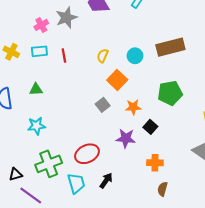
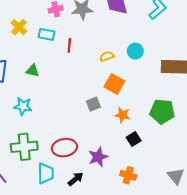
yellow semicircle: (103, 56) -> (107, 56), turned 32
cyan circle: (135, 56) -> (135, 51), moved
orange square: (117, 80) -> (114, 84), turned -30
purple star: (126, 138) -> (98, 157), moved, turned 30

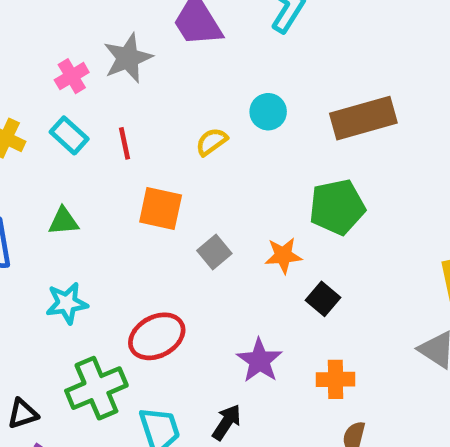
cyan rectangle: (47, 34) -> (69, 135), turned 49
orange square: (114, 84) -> (161, 208), moved
green pentagon: (162, 111) -> (337, 207), moved
red ellipse: (64, 148) -> (157, 336), moved

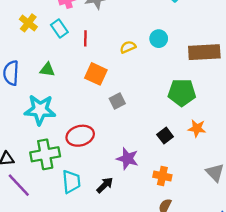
orange star: (283, 255) -> (197, 128), moved
cyan star: (67, 303) -> (40, 110), size x1.5
purple star: (260, 361) -> (127, 159), turned -30

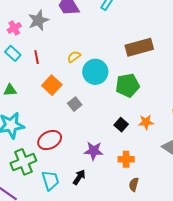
cyan circle: (159, 39) -> (95, 72), moved, size x1.6
orange square: (96, 74) -> (52, 85), turned 30
orange star: (197, 128) -> (146, 122), moved

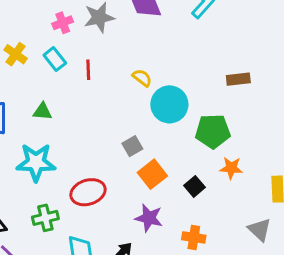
brown rectangle: (139, 47) -> (238, 79), size x0.6
yellow semicircle: (74, 57) -> (142, 78), turned 64
orange square: (52, 85) -> (152, 174), moved
orange star: (146, 122) -> (231, 168), moved
green cross: (23, 162) -> (45, 218), size x0.7

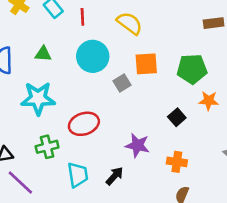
yellow semicircle: (142, 78) -> (130, 23), size x1.5
cyan circle: (169, 104) -> (93, 56), moved
orange square: (152, 174) -> (146, 64), moved, turned 35

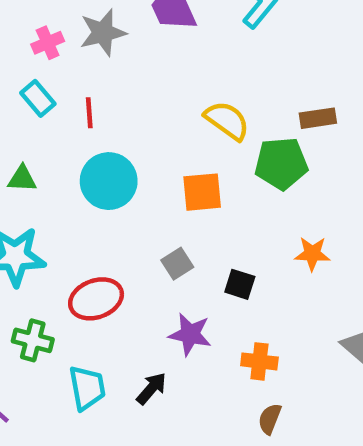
yellow semicircle: (130, 23) -> (227, 120), moved
green pentagon: (192, 69) -> (281, 163), moved
gray square: (122, 83) -> (177, 264), moved
black square: (177, 117) -> (240, 284), moved, turned -30
green cross: (47, 147) -> (33, 340), turned 30

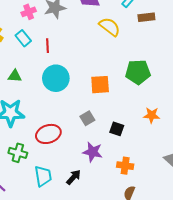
brown rectangle: (318, 118) -> (146, 17), moved
yellow semicircle: (227, 120) -> (110, 27), moved

